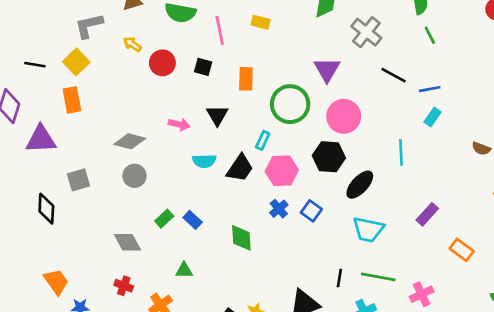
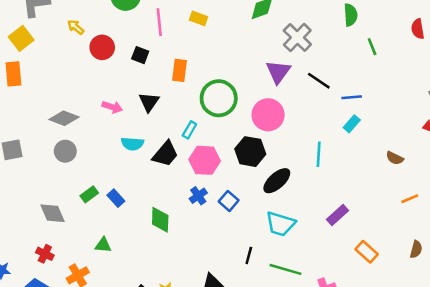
green line: (430, 35) -> (372, 47), moved
purple triangle: (327, 70) -> (278, 72), moved
black line: (339, 278) -> (249, 255), moved

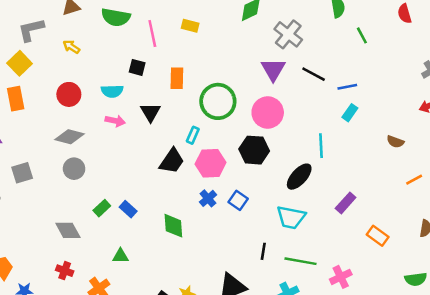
red circle: (102, 47) -> (69, 94), moved
cyan semicircle: (132, 144) -> (112, 91), moved
black ellipse: (277, 181) -> (299, 177), moved

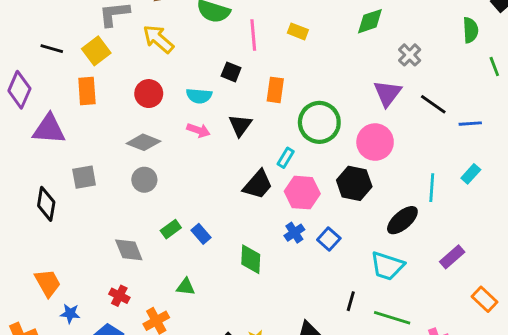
gray cross: (288, 34) -> (410, 55), size x0.7
yellow arrow: (71, 47) -> (158, 39), size x1.6
cyan rectangle: (350, 113) -> (471, 174), moved

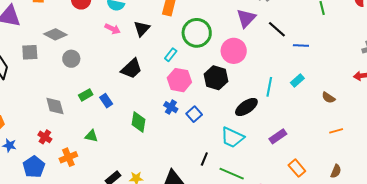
gray diamond: (144, 142) -> (55, 34), moved
black trapezoid: (258, 185) -> (131, 69), moved
blue cross: (294, 233) -> (171, 107), turned -32

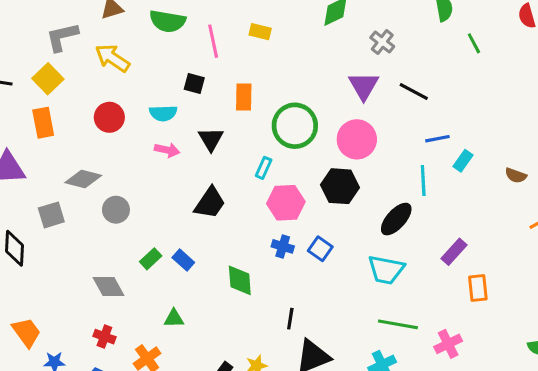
blue line: (301, 46) -> (437, 139), moved
black line: (204, 159) -> (290, 319), moved
orange rectangle: (297, 168) -> (478, 288), moved, turned 48

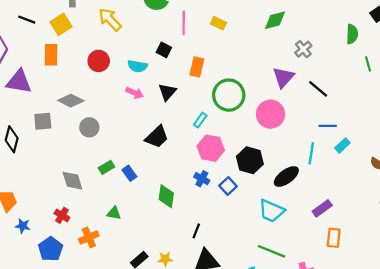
black hexagon: (340, 186) -> (250, 160), moved

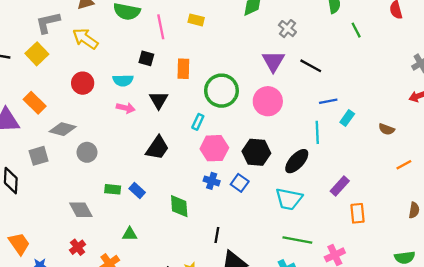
orange rectangle: (51, 55) -> (35, 103), moved, turned -35
green rectangle: (106, 167) -> (113, 189), turned 48
red cross: (62, 215) -> (78, 247), turned 32

